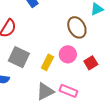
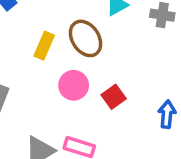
yellow rectangle: (47, 62) -> (44, 46), moved

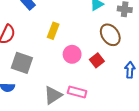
brown ellipse: (86, 38) -> (110, 35), moved

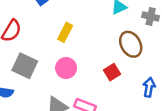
pink circle: (72, 54) -> (66, 68), moved

